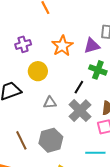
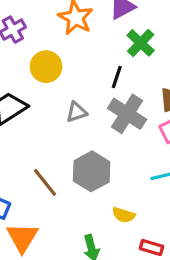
green cross: (98, 70) -> (141, 43), turned 36

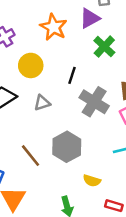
black line: (117, 77) -> (72, 75), moved
gray triangle: (76, 112) -> (42, 103), moved

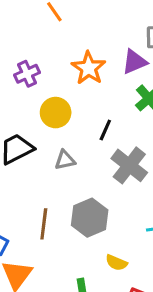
brown line: (31, 156) -> (44, 224), turned 40

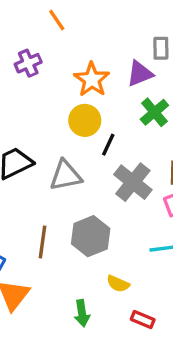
purple cross: (27, 74) -> (28, 63), moved
yellow circle: (56, 113) -> (85, 120), moved
gray triangle: (65, 160) -> (66, 176), size x1.5

